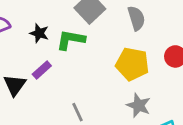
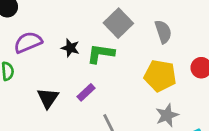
purple rectangle: (42, 70) -> (86, 92), moved
gray star: (139, 105) -> (167, 115), turned 30

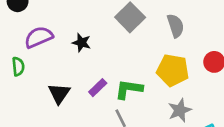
green L-shape: (101, 54) -> (129, 89), moved

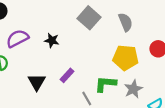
green L-shape: (129, 89) -> (105, 84), moved

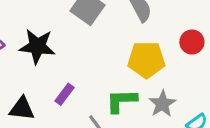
black star: (52, 40) -> (37, 46), size x1.6
black triangle: (37, 82) -> (22, 109), turned -48

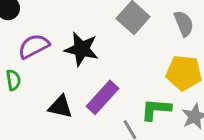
purple rectangle: (65, 94) -> (103, 97), size x1.6

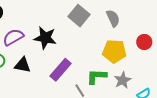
black triangle: (60, 107) -> (22, 65), moved

